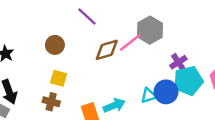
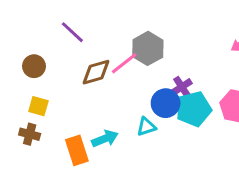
blue circle: (166, 92) -> (166, 103), moved

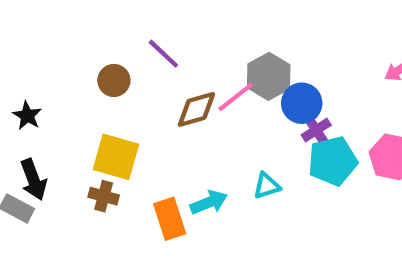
brown circle: (34, 66) -> (114, 80), moved
blue circle: (166, 103) -> (302, 103), moved
yellow square: (38, 106) -> (116, 157), size x1.6

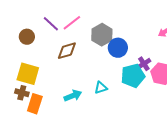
pink line: (236, 97) -> (72, 23), moved
purple cross: (316, 130) -> (144, 64), moved
orange rectangle: (170, 219) -> (35, 104), moved, turned 36

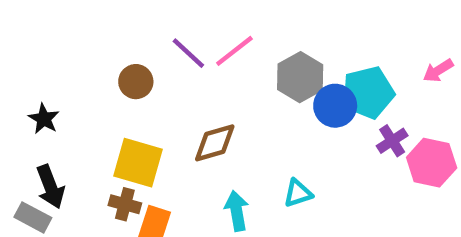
brown diamond: (67, 51) -> (215, 143), moved
cyan pentagon: (133, 76) -> (368, 93), moved
cyan arrow: (73, 96) -> (237, 211), turned -78

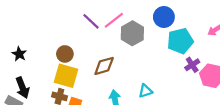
gray hexagon: (300, 77) -> (132, 33), moved
brown circle: (136, 82) -> (65, 54), moved
blue circle: (335, 106) -> (164, 17), moved

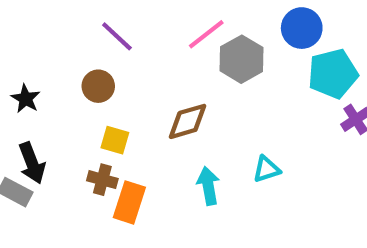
purple line: (91, 21) -> (117, 36), moved
brown circle: (65, 54) -> (98, 86), moved
yellow square: (66, 76) -> (115, 140), size x0.6

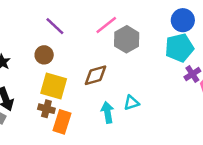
blue circle: (302, 28) -> (183, 20), moved
yellow square: (115, 140) -> (54, 86), size x1.6
cyan triangle: (266, 169) -> (131, 103), moved

